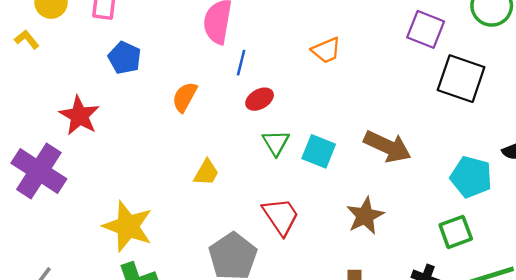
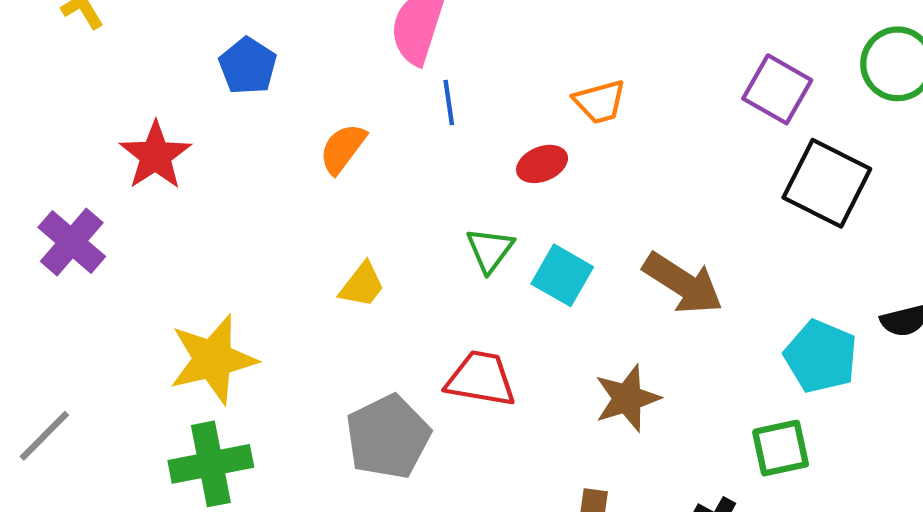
blue line: (241, 63) -> (449, 103), turned -30
red ellipse: (260, 99) -> (542, 164), moved
purple cross: (39, 171) -> (72, 242), size x0.7
red trapezoid: (281, 216) -> (481, 379), turned -54
yellow star: (128, 226) -> (213, 359), turned 30

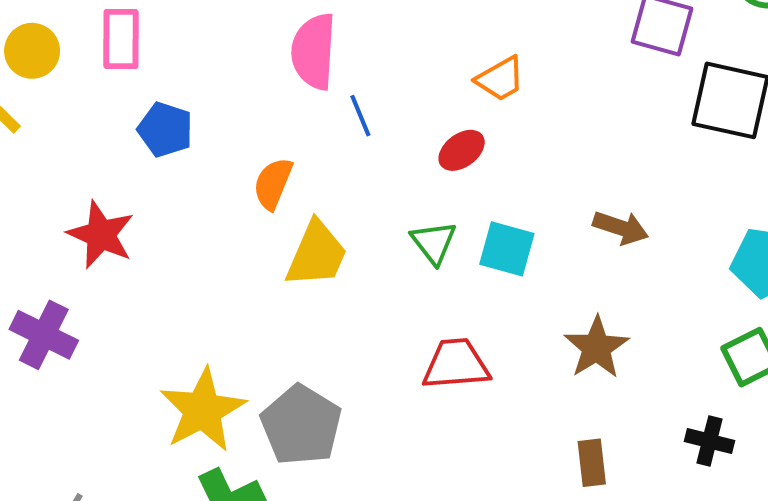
brown arrow: (683, 283) -> (621, 228), size x0.7
yellow trapezoid: (362, 285) -> (317, 254), moved, size x1.5
gray pentagon: (388, 437) -> (301, 425), moved

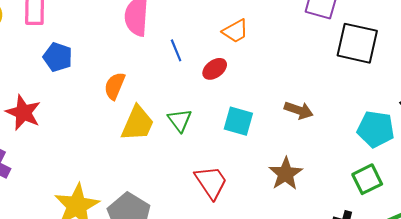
blue line: (360, 116) -> (176, 50), moved
green triangle: (434, 243) -> (180, 120), moved
red trapezoid: (456, 364) -> (211, 182), turned 60

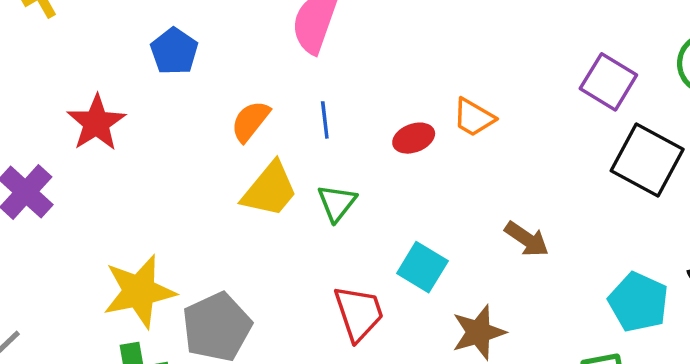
orange trapezoid: (235, 31) -> (474, 117), moved, turned 44
blue line: (176, 50) -> (325, 120), moved
cyan square: (238, 121) -> (422, 267), moved

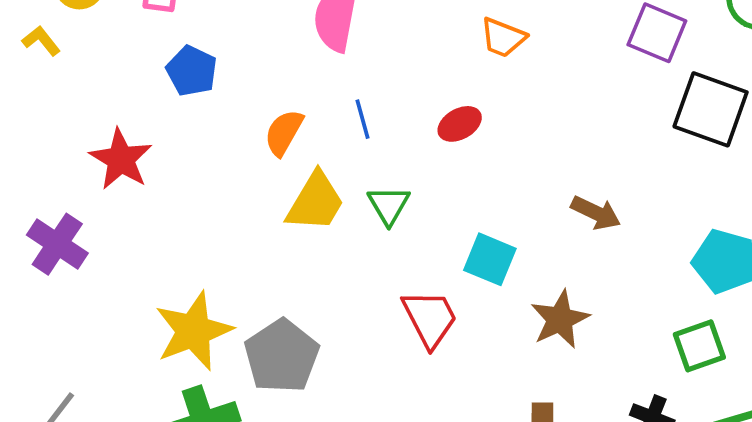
orange trapezoid: (474, 117) -> (503, 38), moved

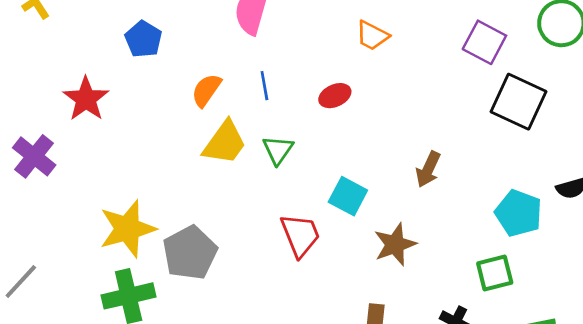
brown arrow: (596, 213) -> (428, 169), turned 84

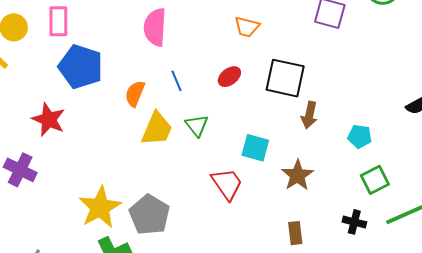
blue pentagon: (143, 39) -> (81, 67), size x1.6
black square: (518, 102) -> (285, 78), moved
cyan pentagon: (519, 213) -> (360, 136), moved, size x0.7

